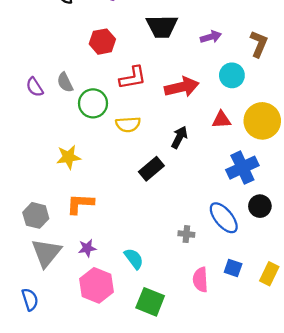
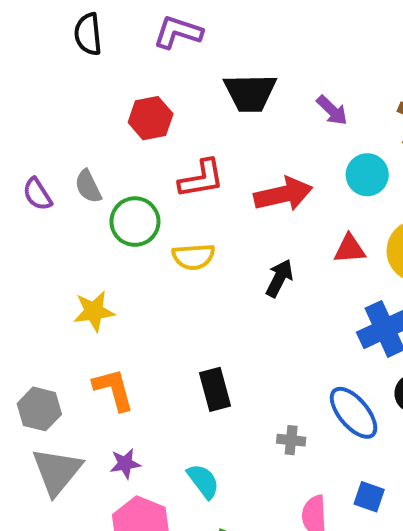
purple arrow: (211, 37) -> (332, 110), turned 60
black rectangle: (151, 169) -> (215, 389), moved, turned -65
orange L-shape: (80, 204) -> (113, 389), turned 72

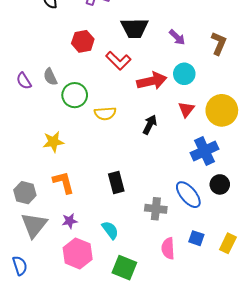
cyan circle: (367, 175) -> (184, 74), moved
red L-shape: (201, 179) -> (118, 61), moved, turned 55
red triangle: (350, 249) -> (186, 109), turned -48
gray cross: (291, 440) -> (156, 209), size x1.5

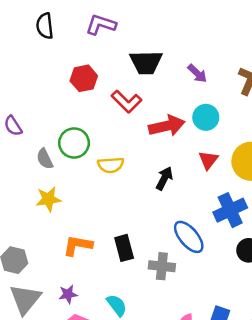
gray semicircle: (50, 77) -> (45, 159), moved
orange L-shape: (63, 182) -> (78, 245), moved, turned -65
blue ellipse: (188, 195) -> (189, 237), moved
gray cross: (156, 209) -> (162, 266), moved

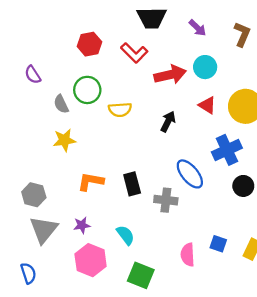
red hexagon: (84, 78) -> (89, 44), moved
red triangle: (208, 160) -> (207, 105), turned -36

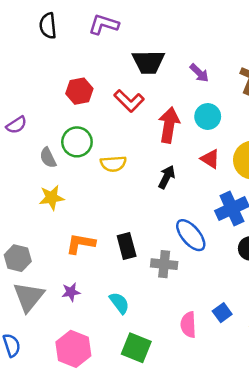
purple semicircle: (33, 75) -> (16, 125), turned -90
red arrow: (170, 75) -> (169, 125), turned -68
blue square: (218, 244) -> (222, 313), turned 35
pink hexagon: (91, 260) -> (73, 349), moved

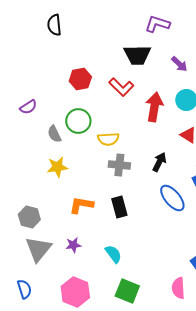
purple L-shape: (104, 25) -> (157, 24), moved
black arrow: (167, 177) -> (159, 162), moved
gray cross: (164, 264) -> (119, 165), moved
pink semicircle: (188, 325) -> (178, 288), moved

